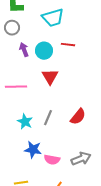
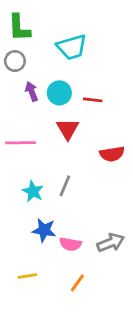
red line: (68, 45) -> (93, 100), moved
red semicircle: (78, 117) -> (112, 154), moved, turned 42

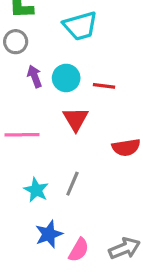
blue star: (44, 230) -> (49, 234), turned -30
pink semicircle: (70, 244) -> (79, 250), turned -70

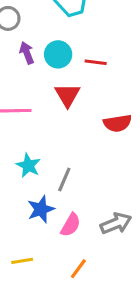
gray line: (72, 184) -> (64, 180), moved

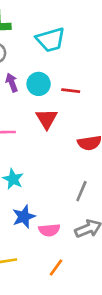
gray line: (64, 180) -> (81, 191), moved
pink semicircle: (71, 225) -> (49, 230), turned 55

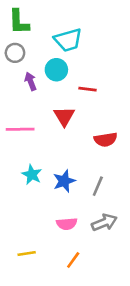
cyan circle: (39, 84) -> (56, 70), moved
blue star: (24, 217) -> (64, 181), moved

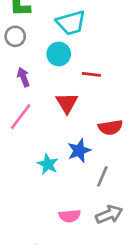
purple arrow: (31, 81) -> (23, 77), moved
pink line: (20, 129) -> (21, 117), turned -52
cyan star: (32, 175) -> (48, 164), moved
blue star: (64, 181) -> (79, 151), moved

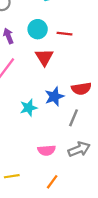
cyan circle: (59, 54) -> (38, 29), moved
red semicircle: (110, 127) -> (81, 89), moved
cyan star: (48, 164) -> (29, 108), turned 30

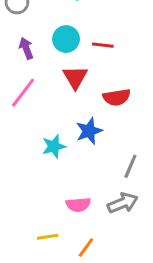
red semicircle: (81, 89) -> (117, 97), moved
gray line: (73, 118) -> (130, 166), moved
yellow line: (12, 176) -> (48, 237), moved

